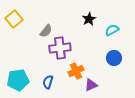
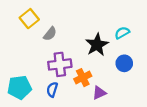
yellow square: (14, 19) -> (29, 19), moved
black star: (89, 19) -> (97, 45), moved, size x1.5
purple cross: (60, 48) -> (60, 64), moved

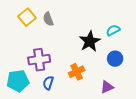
gray semicircle: (50, 34) -> (48, 19), moved, turned 120
purple cross: (60, 64) -> (39, 60), moved
purple triangle: (99, 93) -> (107, 87), moved

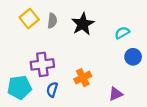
gray semicircle: (48, 19) -> (52, 21), turned -152
black star: (90, 41) -> (83, 24), moved
blue circle: (115, 59) -> (133, 57), moved

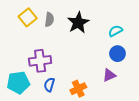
blue circle: (133, 57) -> (118, 54), moved
orange cross: (83, 78) -> (78, 89), moved
purple triangle: (116, 94) -> (109, 75), moved

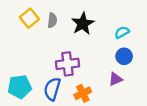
purple cross: (40, 61) -> (67, 64), moved
blue semicircle: (49, 85) -> (52, 89), size x1.5

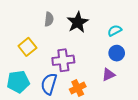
yellow square: (29, 18) -> (27, 47), moved

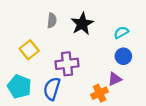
cyan pentagon: (18, 82) -> (19, 87), turned 30
orange cross: (78, 88) -> (100, 93), moved

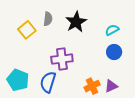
yellow square: (29, 50) -> (27, 30), moved
purple triangle: (115, 79) -> (111, 86), moved

